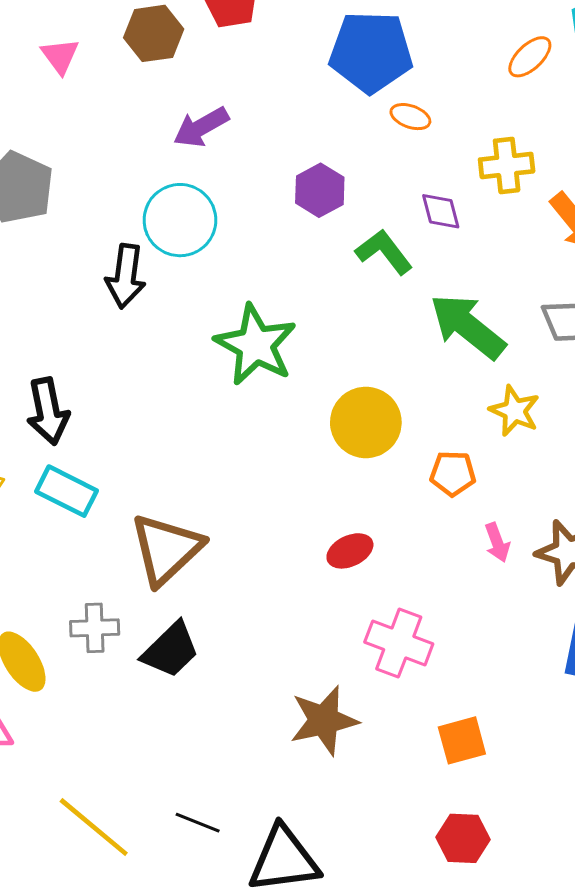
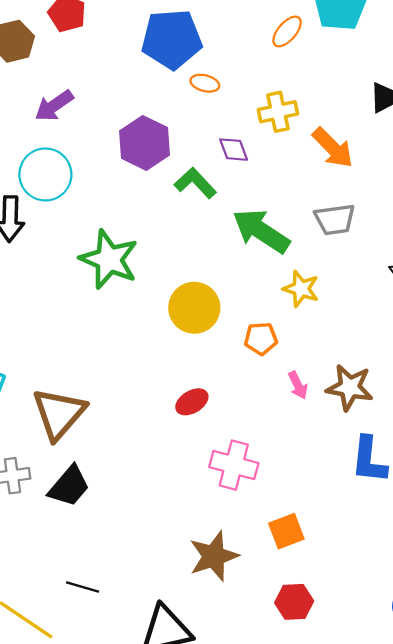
purple hexagon: (320, 190) -> (144, 143), size x1.4
brown star: (324, 720) -> (214, 556), moved
black line: (198, 823) -> (83, 587), moved

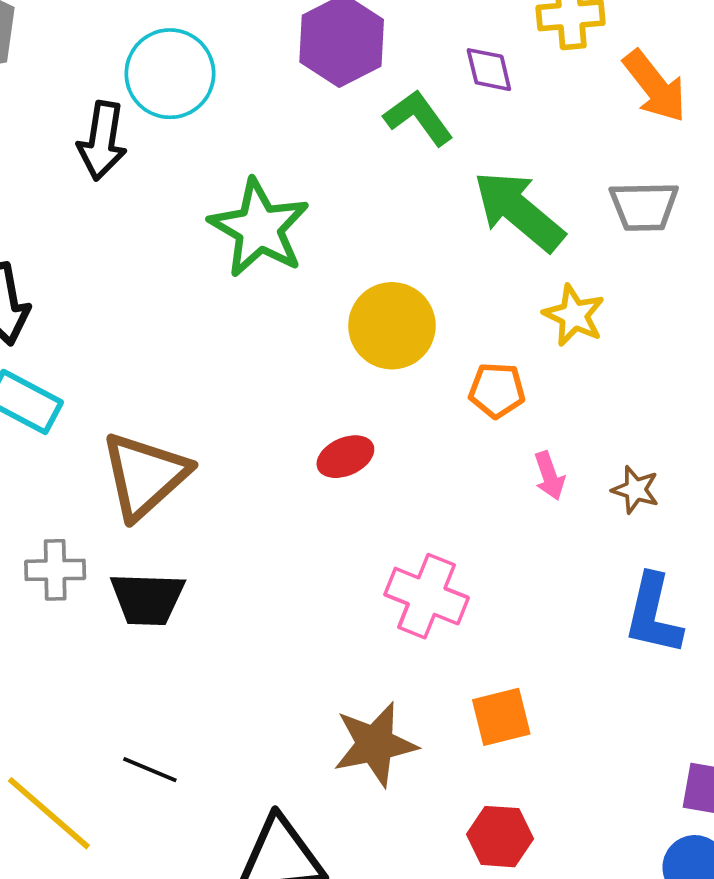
brown star: (350, 387) -> (635, 490), size x0.6
red ellipse: (192, 402) -> (345, 457), moved
black trapezoid: (69, 486) -> (147, 599), turned 45

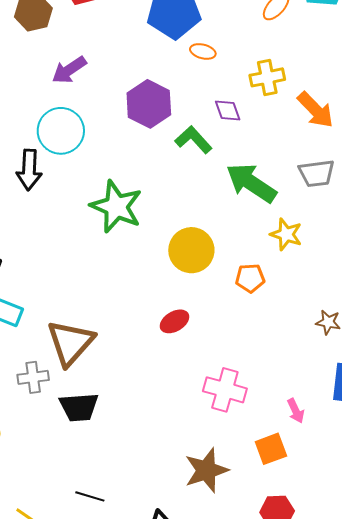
pink arrow: (549, 476) -> (296, 411), moved
gray cross: (55, 570) -> (33, 377), moved

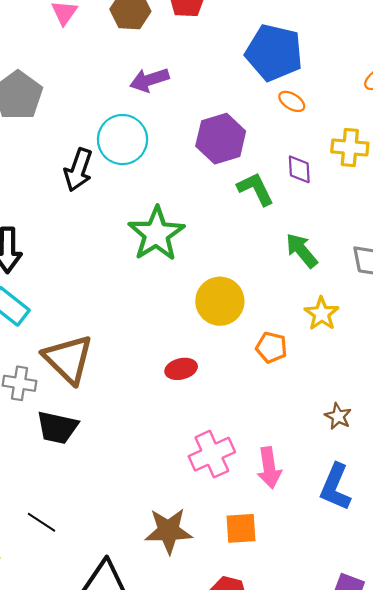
green arrow: (251, 183) -> (302, 250), size x0.7
brown triangle: (70, 343) -> (68, 359), turned -44
pink cross: (225, 390) -> (212, 454), turned 33
pink arrow: (296, 411) -> (269, 468), moved, size x1.5

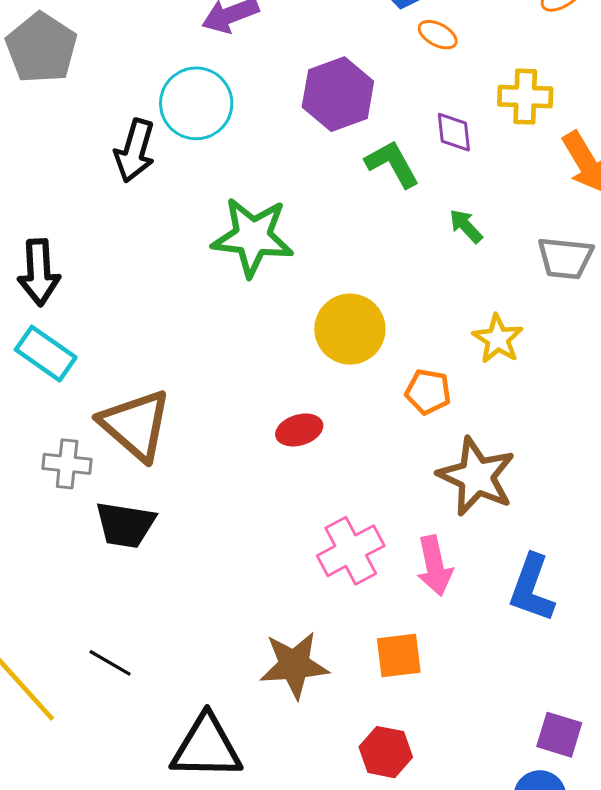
green star: (156, 234) -> (253, 237), turned -30
green arrow: (302, 250) -> (466, 226), moved, size x0.7
brown star: (338, 416) -> (476, 476), moved, size x2.0

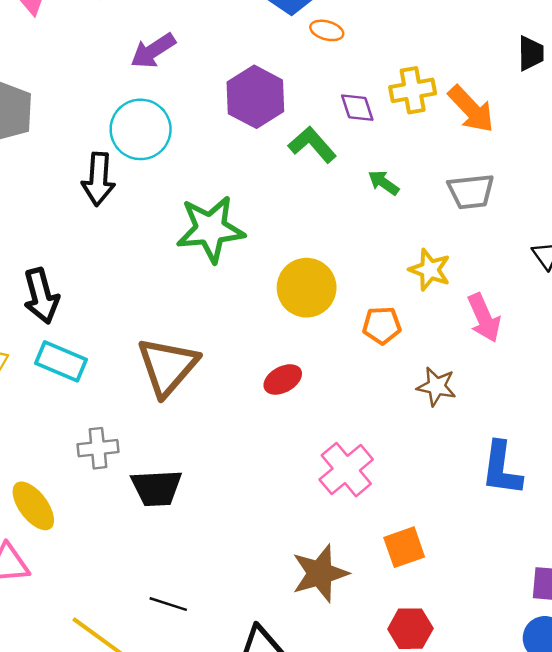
yellow cross: (525, 97) -> (413, 90), moved
brown triangle: (135, 425) -> (167, 366), moved, turned 42
brown star: (476, 476) -> (436, 386), size x0.6
pink arrow: (435, 566) -> (484, 318), moved

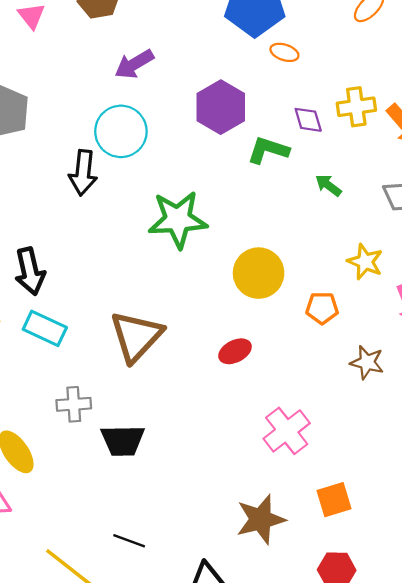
green L-shape: (312, 145) -> (268, 150), turned -33

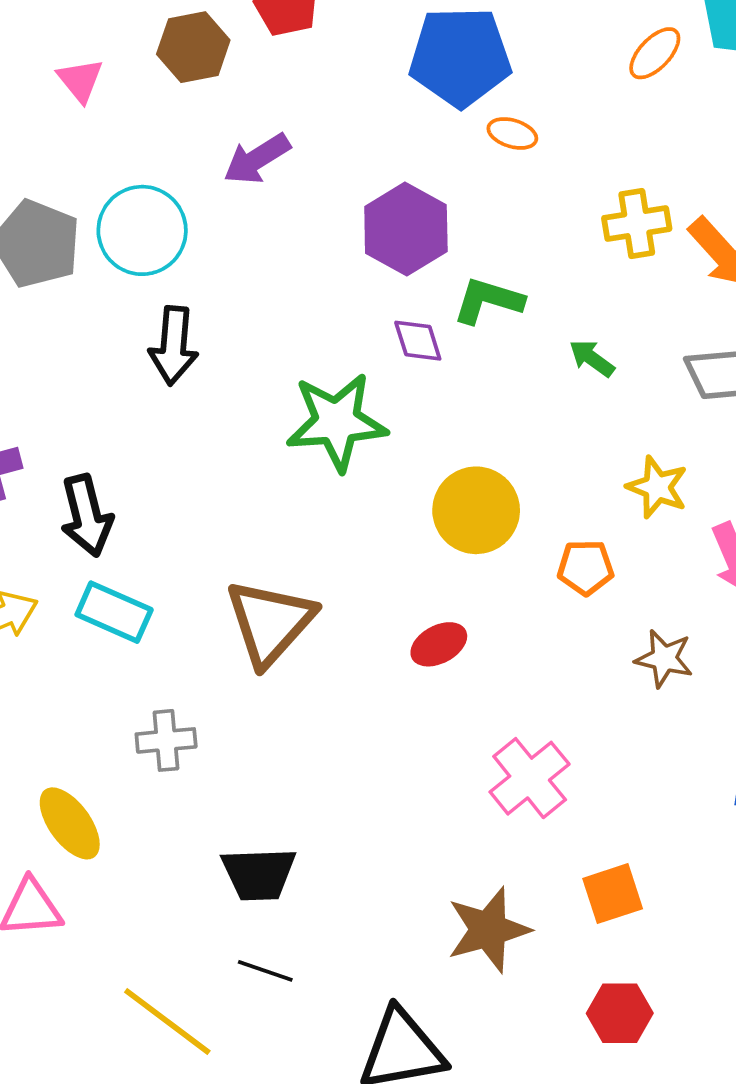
purple diamond: (308, 120) -> (418, 341), moved
cyan circle: (121, 131) -> (142, 230), moved
black trapezoid: (123, 440) -> (259, 874), moved

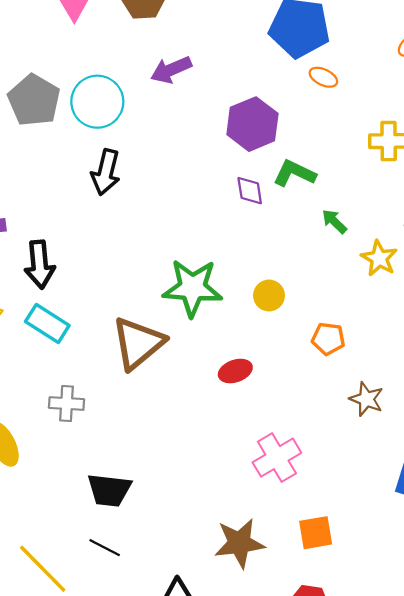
green arrow: (592, 358) -> (334, 221), moved
green star: (337, 422) -> (192, 288), moved
yellow star: (657, 487) -> (379, 258), moved
yellow circle: (476, 510) -> (269, 296), size x0.6

